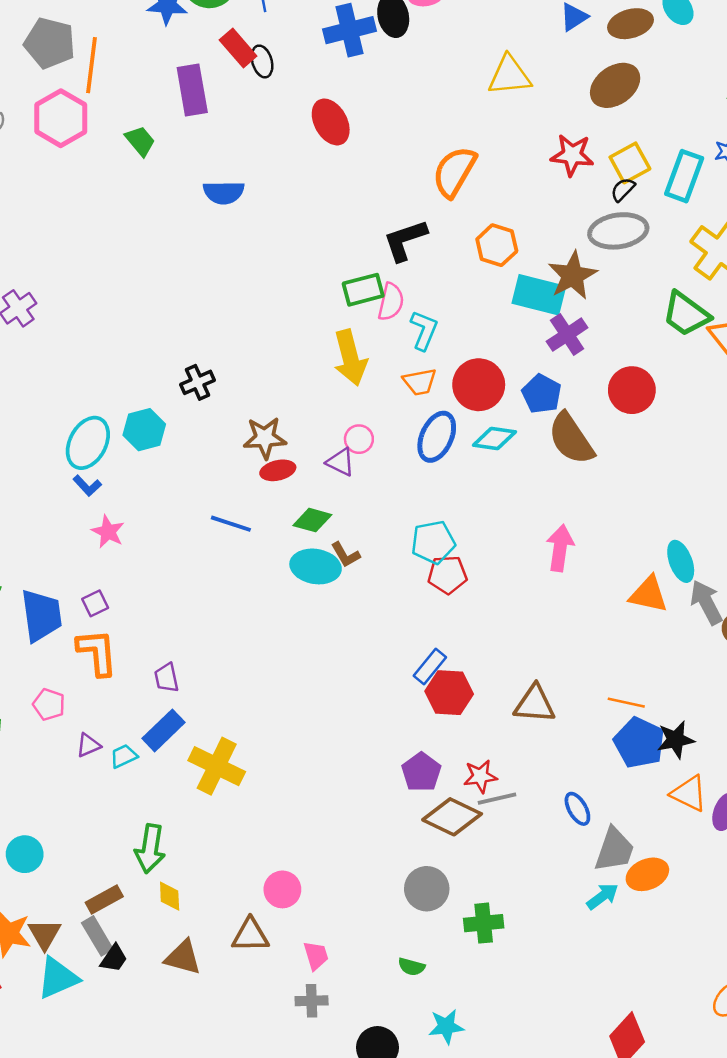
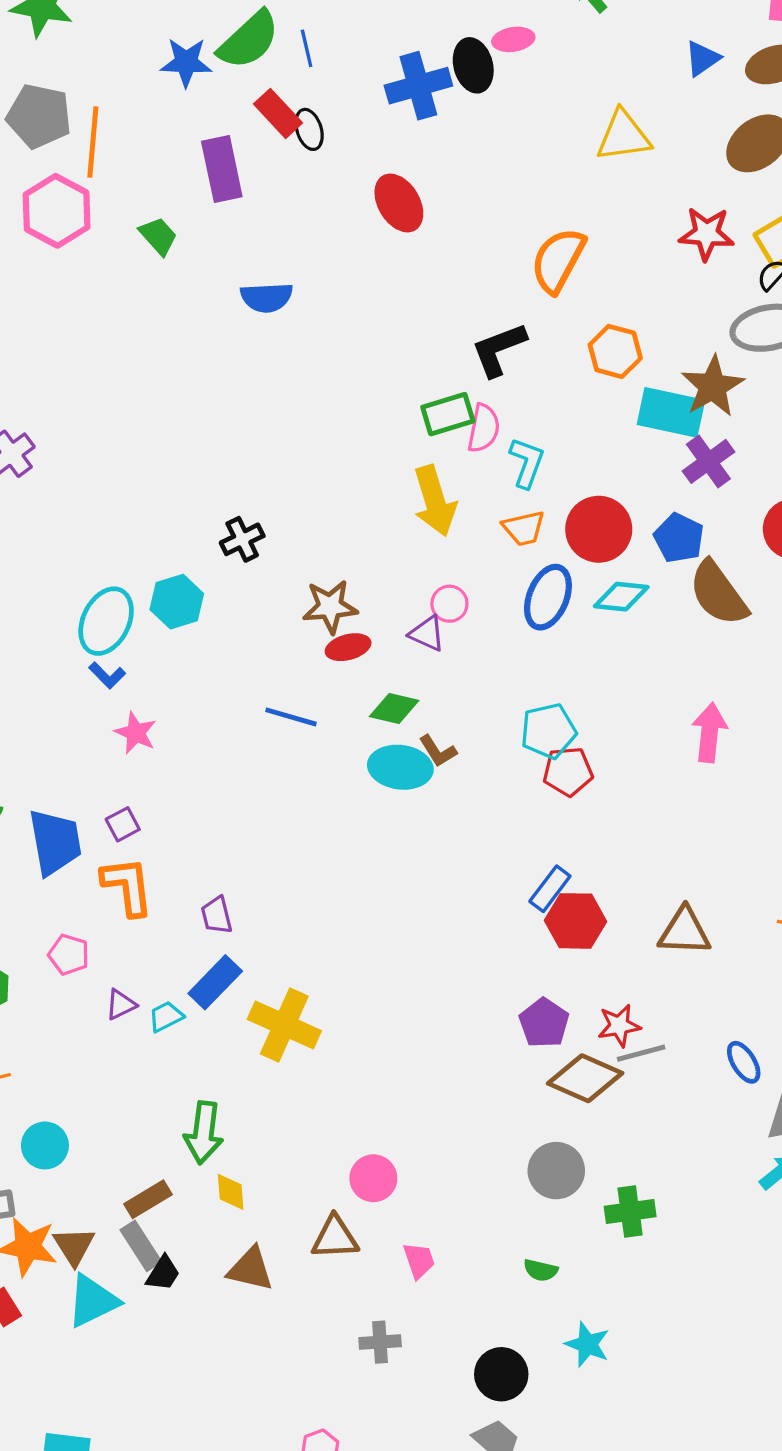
gray cross: (312, 1001) -> (380, 1342), moved
cyan star: (446, 1026) -> (587, 1344), turned 30

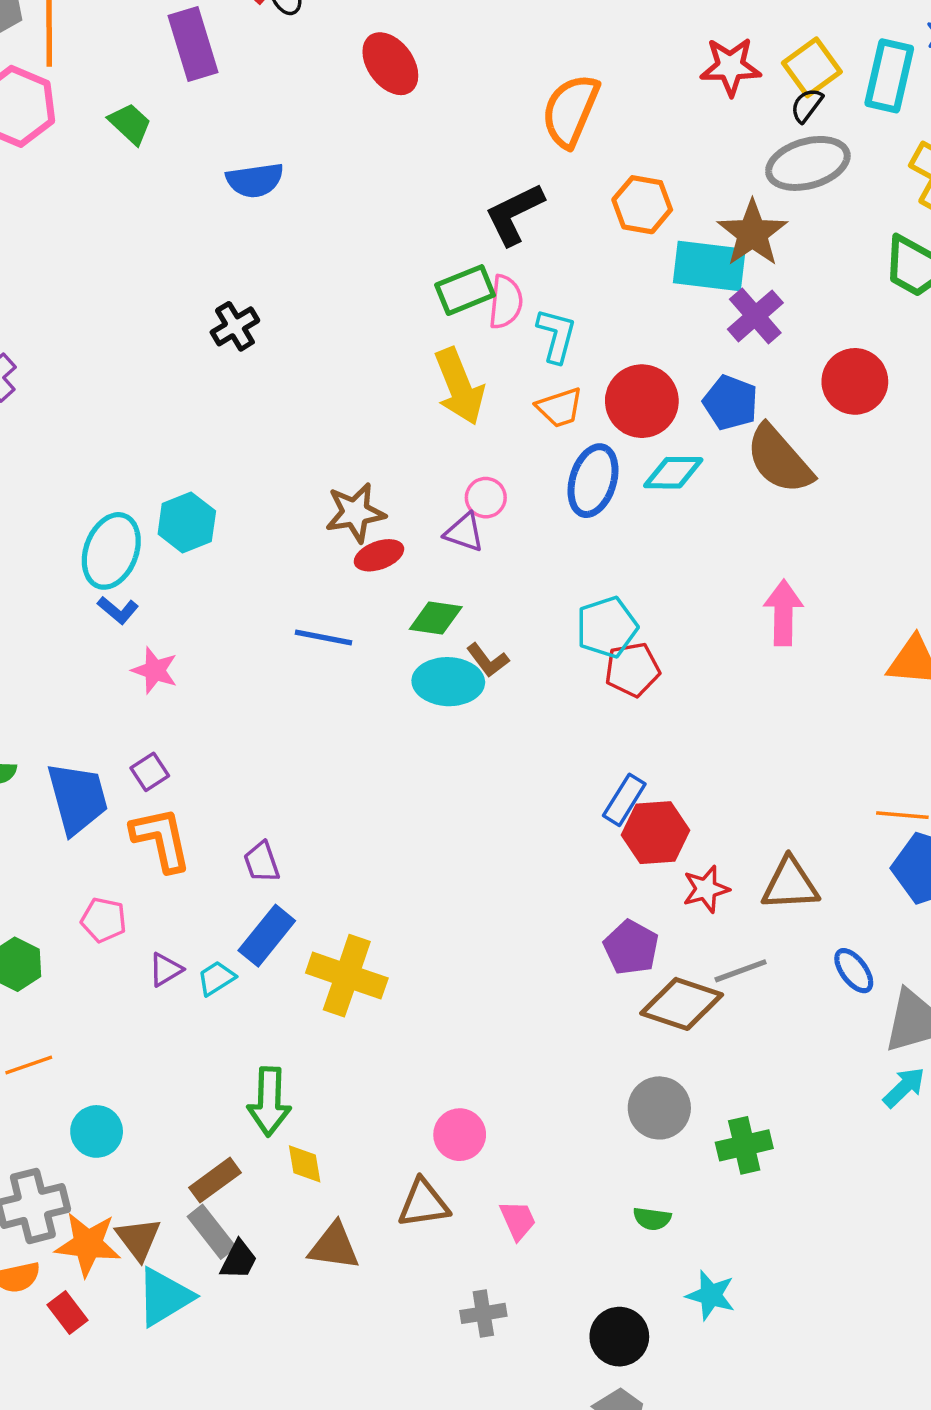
black cross: (242, 539) -> (235, 326), moved
brown triangle: (684, 931) -> (790, 884), moved
red star: (619, 1026) -> (706, 889), moved

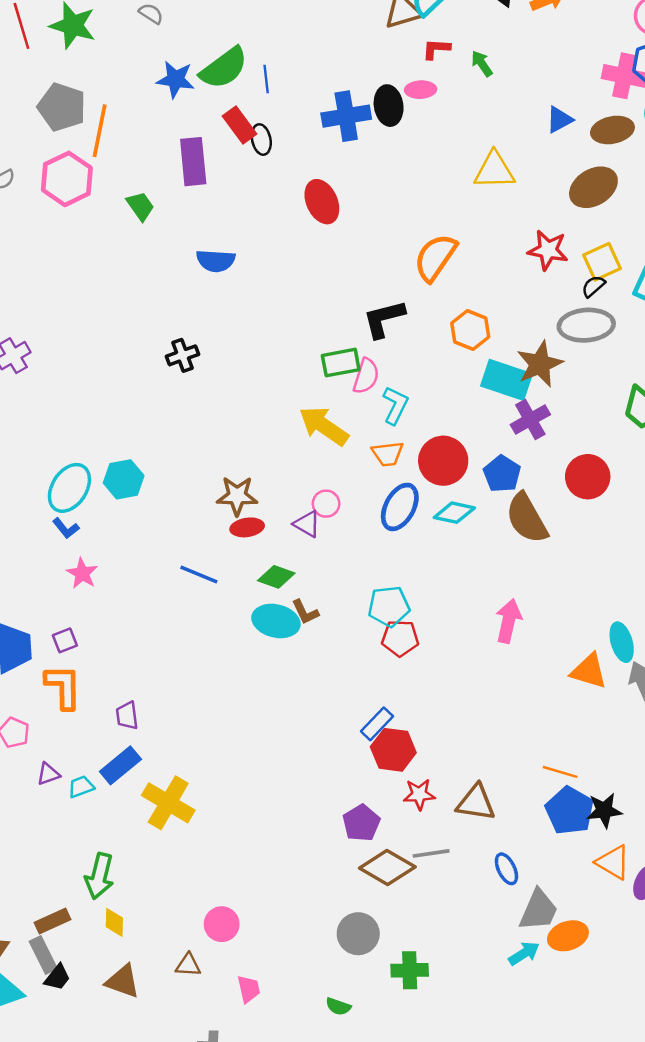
yellow arrow: (459, 386) -> (324, 426), turned 135
brown triangle: (423, 1203) -> (188, 965), size x0.7

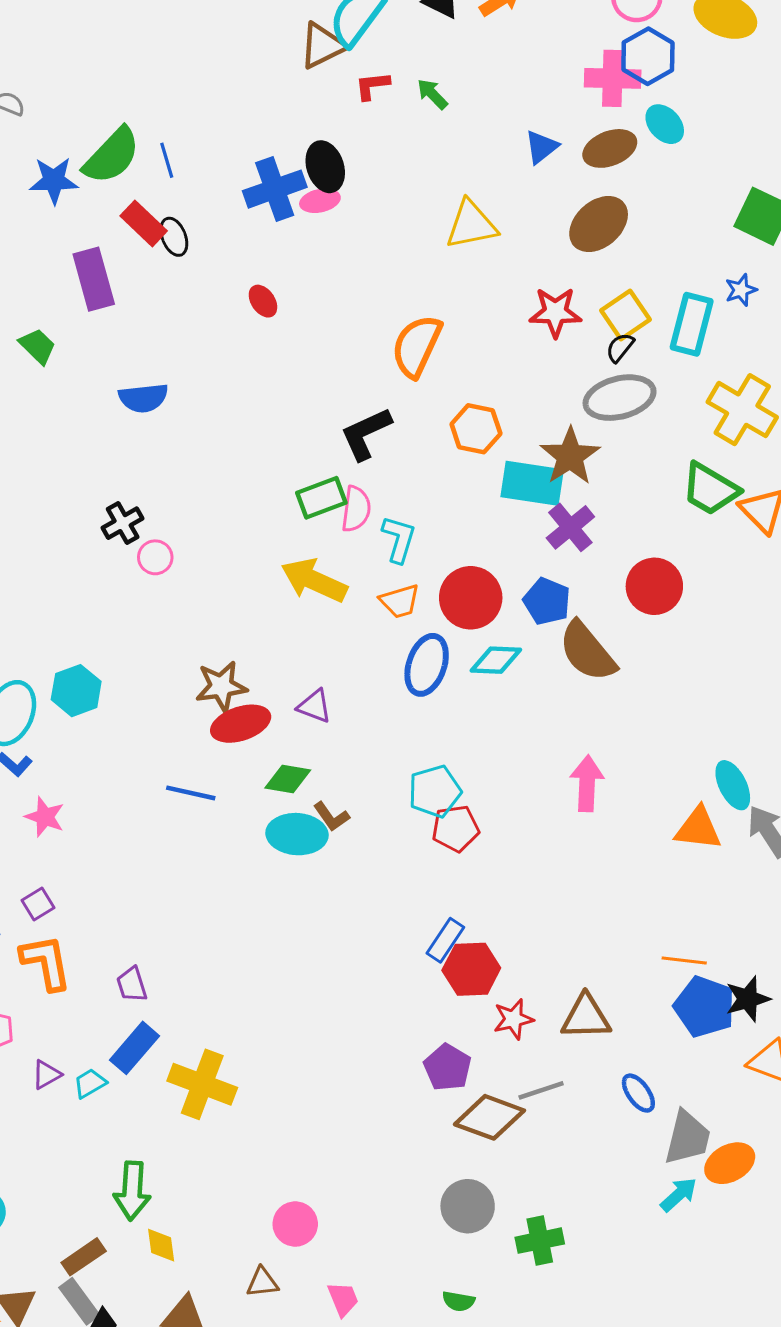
pink ellipse: (421, 90) -> (320, 201), moved
red ellipse: (322, 202) -> (263, 301), size x0.6
pink circle: (326, 504) -> (155, 557), moved
red ellipse: (247, 527) -> (241, 724), size x1.4

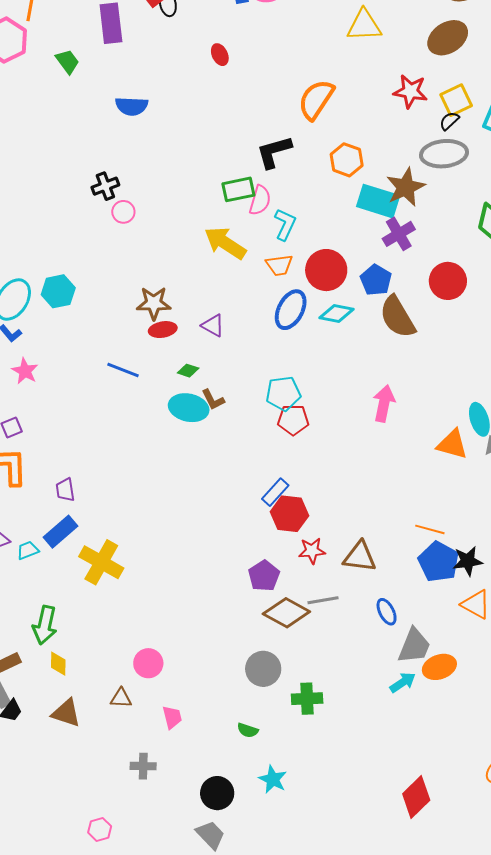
red ellipse: (241, 724) -> (163, 330), size x0.7
green diamond: (288, 779) -> (188, 371), size x0.7

